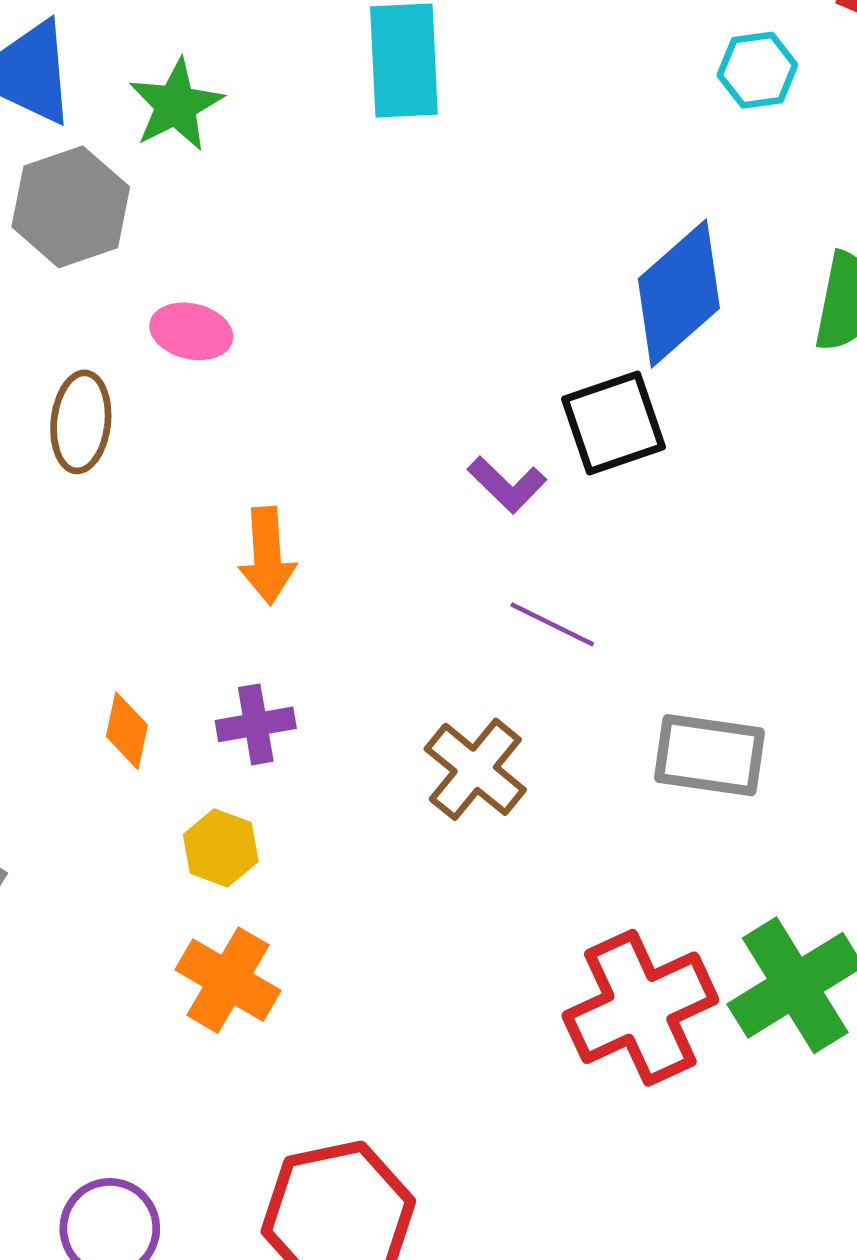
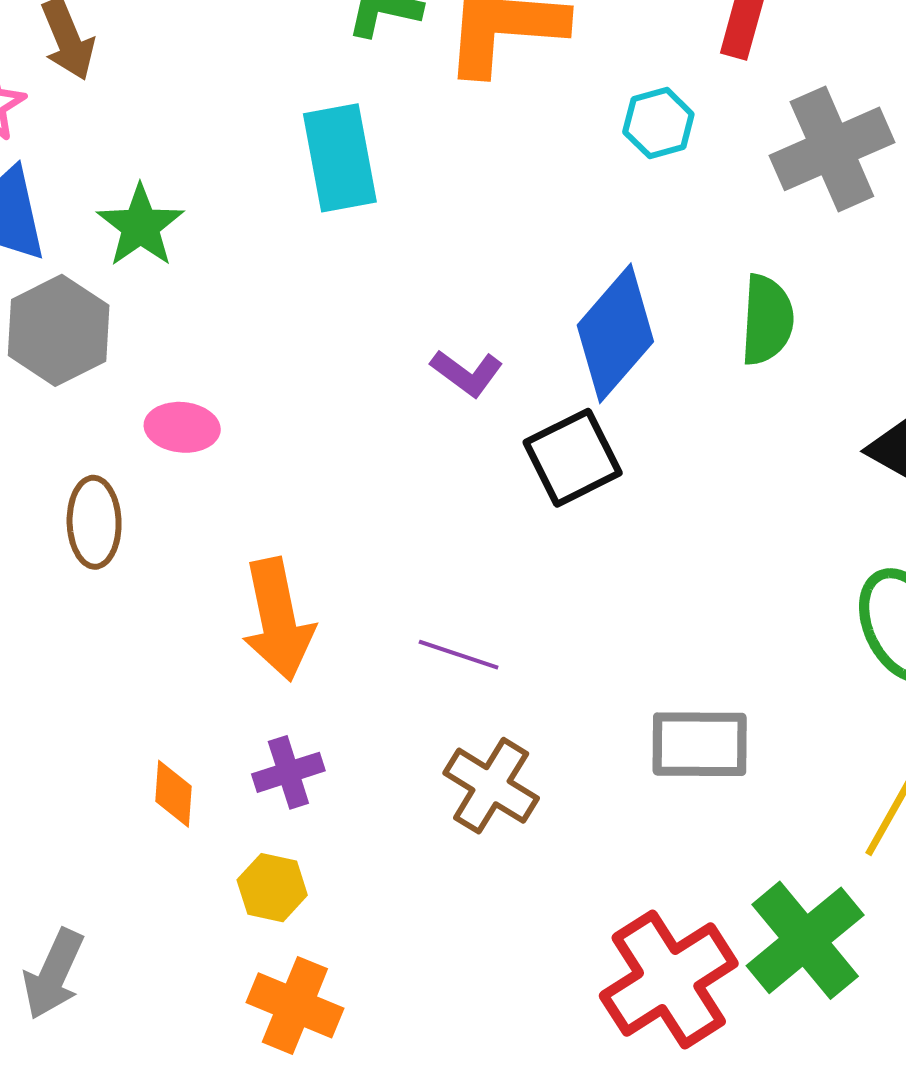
purple L-shape: (507, 485) -> (467, 373), moved
orange arrow: (267, 556) -> (278, 619), size x1.4
purple line: (552, 624) -> (459, 655), moved

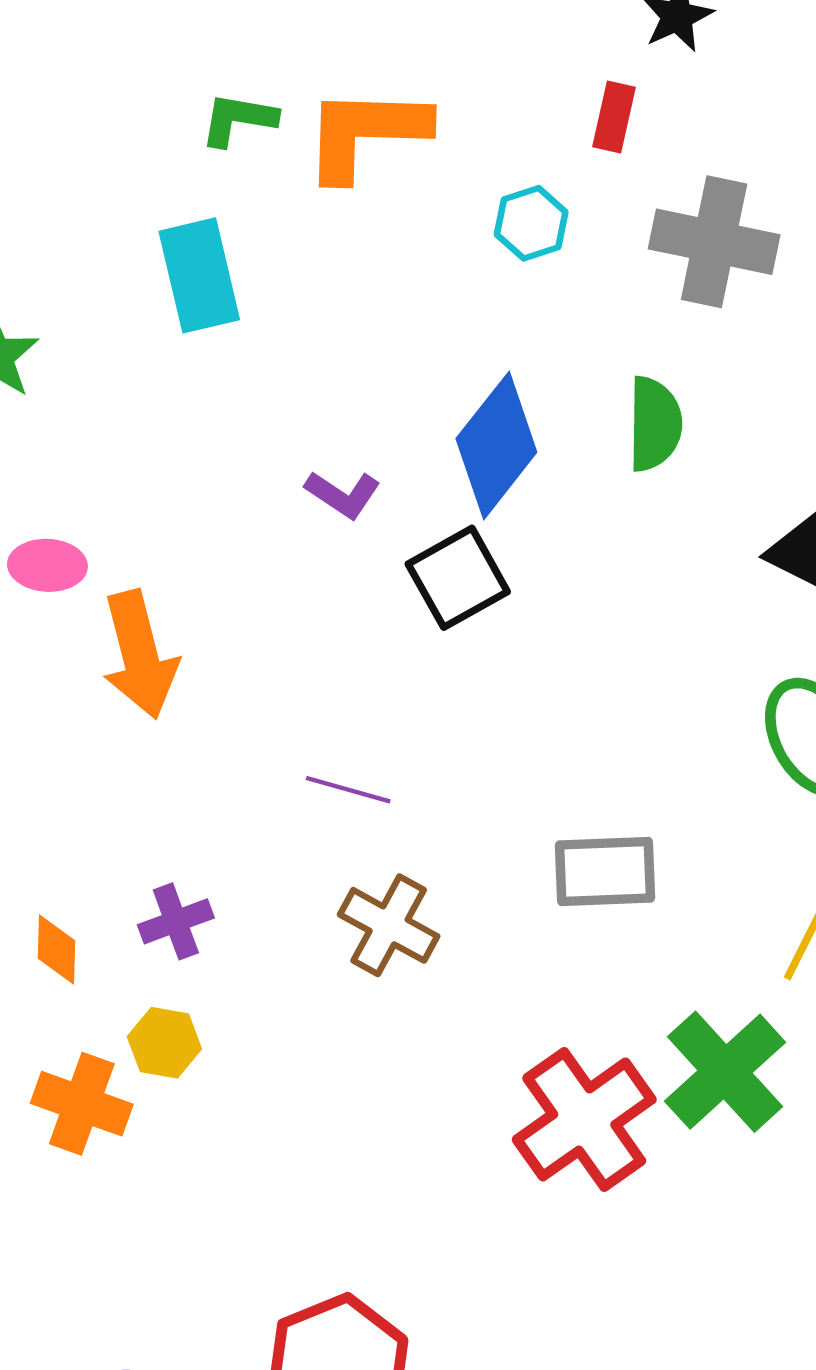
gray cross: (832, 149) -> (714, 242), turned 38
orange arrow: (278, 619) -> (140, 655), moved
orange cross: (295, 1005) -> (82, 1104), moved

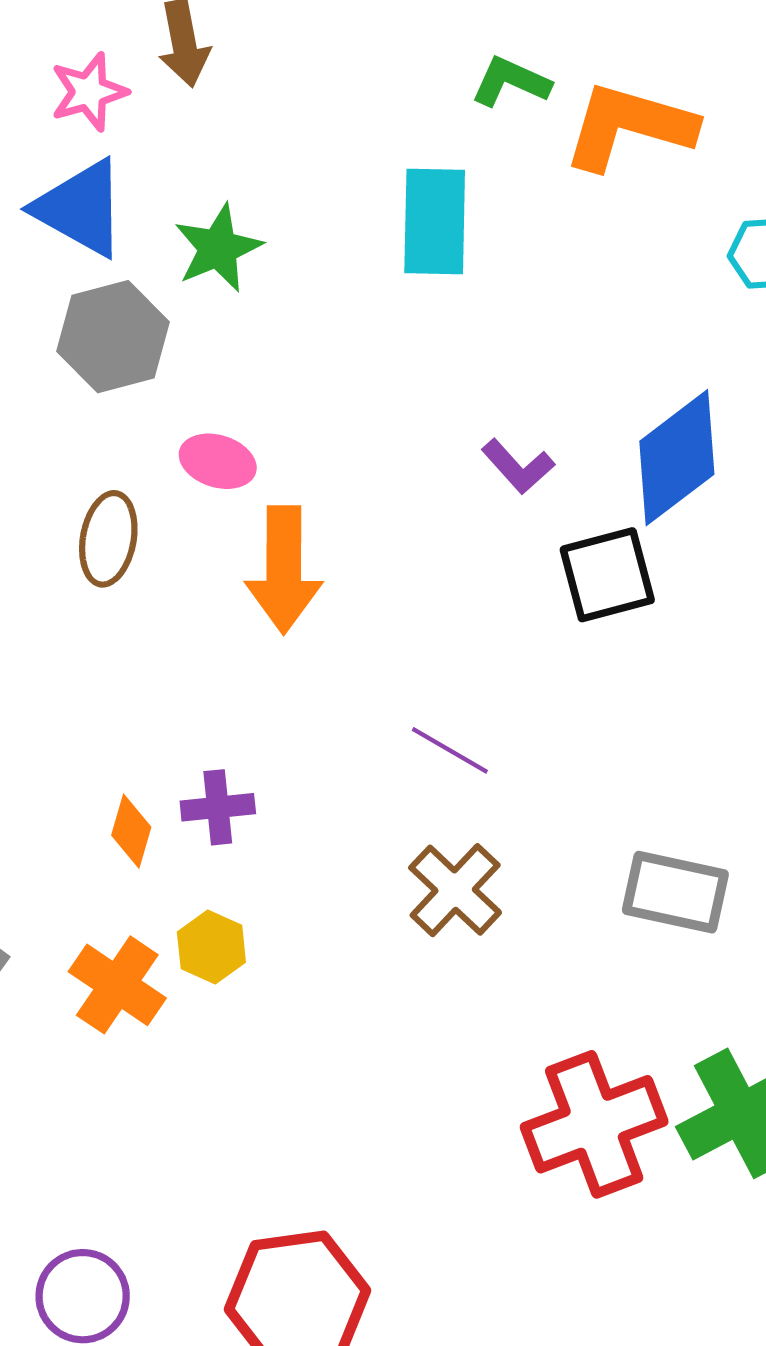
purple cross: (176, 921) -> (218, 807), moved

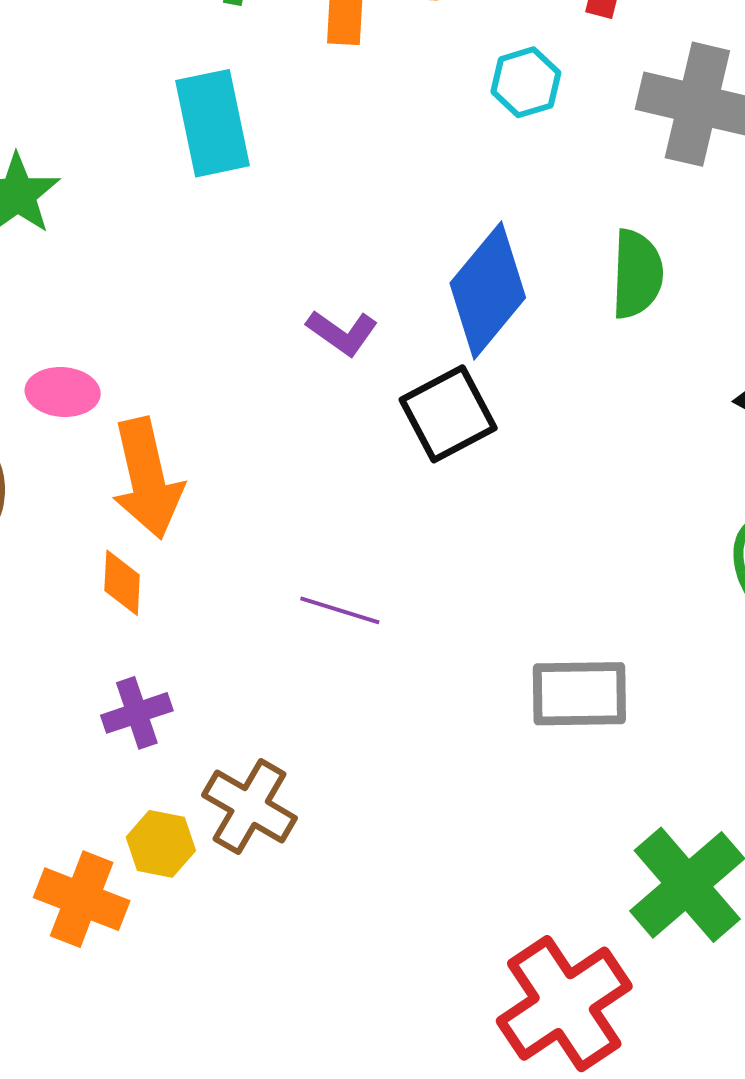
orange diamond: (131, 831) -> (122, 583), moved
brown cross: (455, 890) -> (250, 806), moved
red cross: (594, 1124) -> (564, 1004), moved

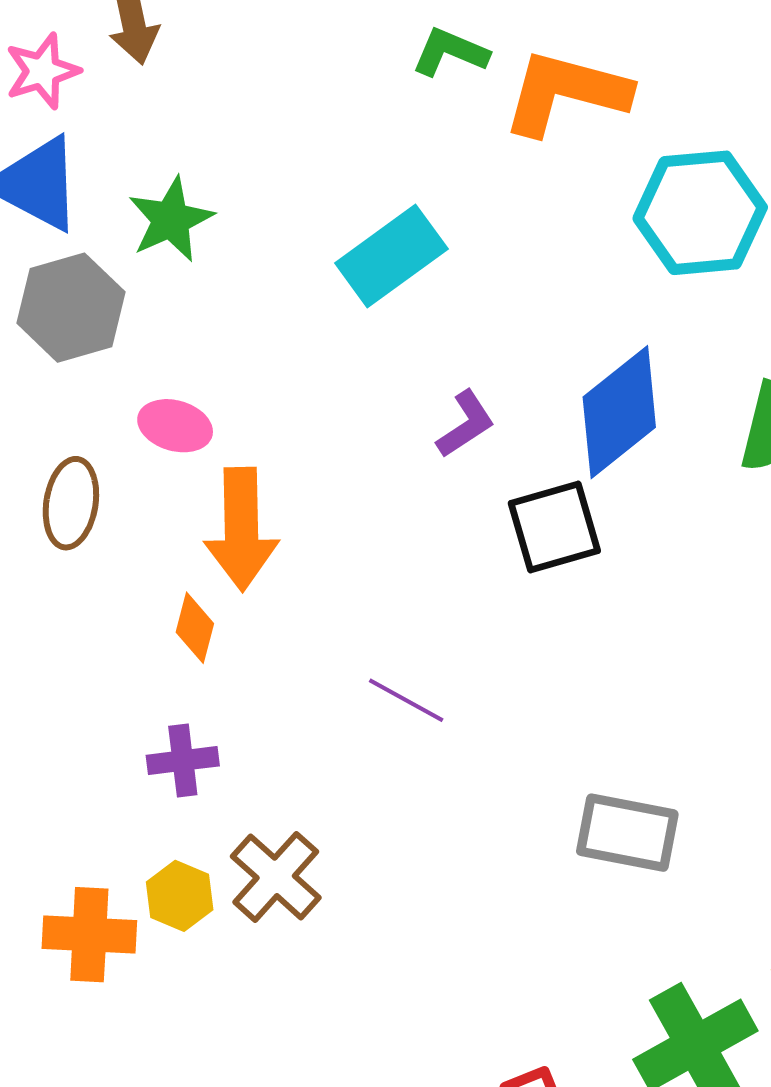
cyan hexagon: (526, 82) -> (700, 213), size x1.8
cyan rectangle: (213, 123) -> (391, 256), moved, turned 54
purple L-shape: (342, 333) -> (466, 424), turned -80
orange cross: (82, 899) -> (89, 935), turned -30

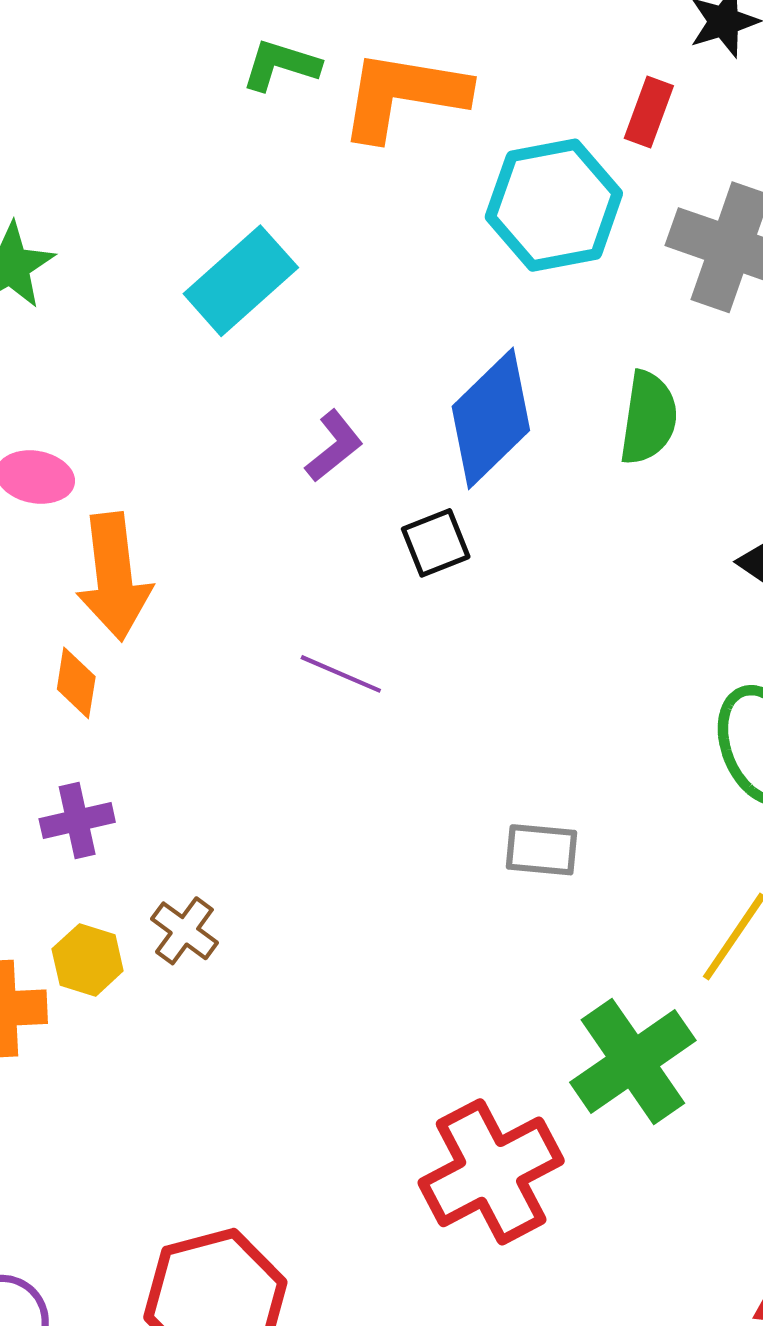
black square: (554, 527) -> (436, 543), size x0.7
purple line: (406, 700) -> (341, 674), moved
gray rectangle: (627, 833) -> (541, 850), size x0.7
brown cross: (276, 877) -> (184, 931), size x0.7

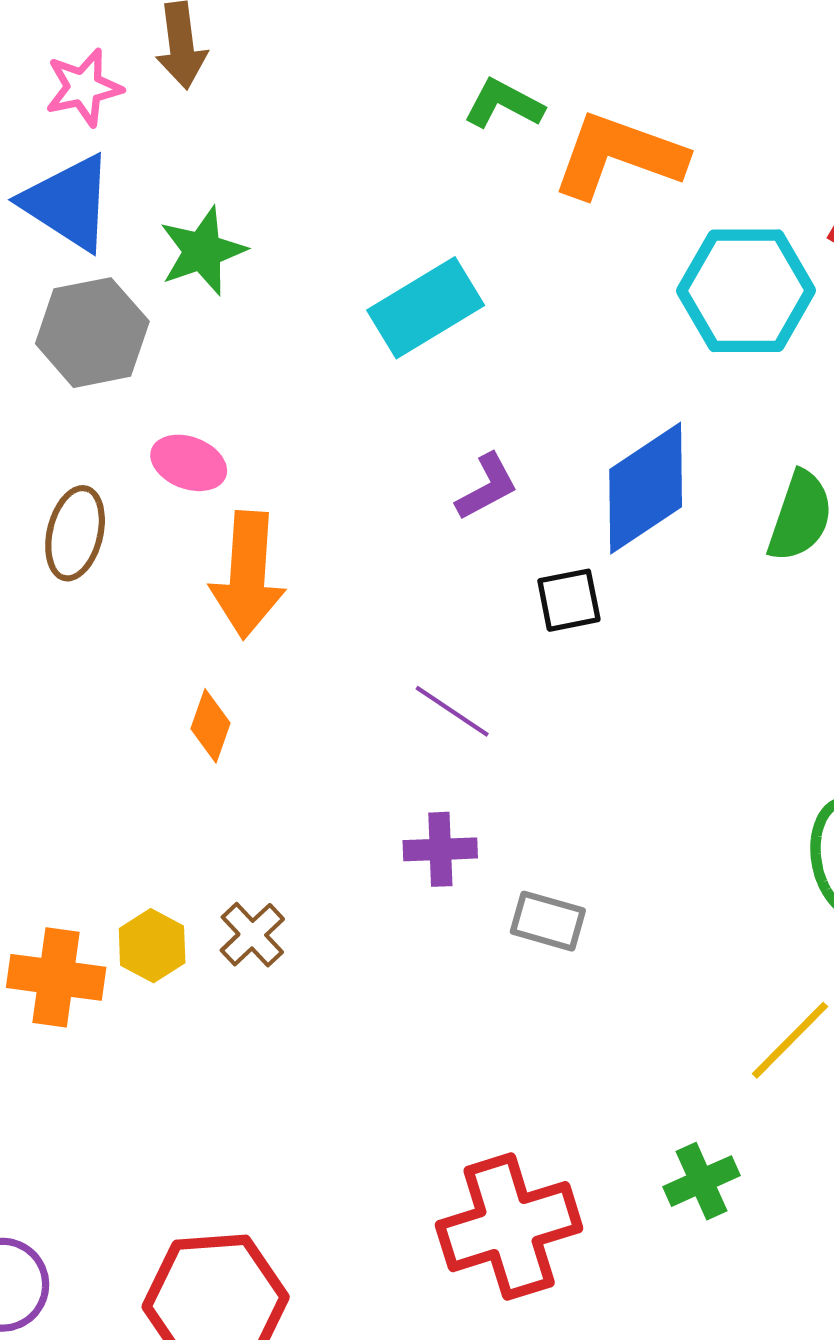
orange diamond: (76, 683) -> (210, 726), moved
purple cross: (77, 820) -> (440, 849), moved
gray rectangle: (541, 850) -> (548, 921), moved
green cross: (633, 1061) -> (701, 1181), moved, size x0.6

